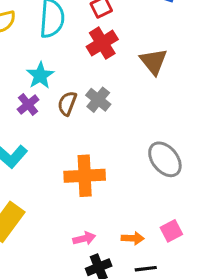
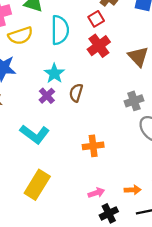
gray cross: (98, 100) -> (134, 101), moved, turned 36
orange cross: (85, 176) -> (93, 146), size x0.7

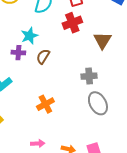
purple cross: (47, 96) -> (18, 53), turned 32
orange cross: (93, 146) -> (45, 104), turned -36

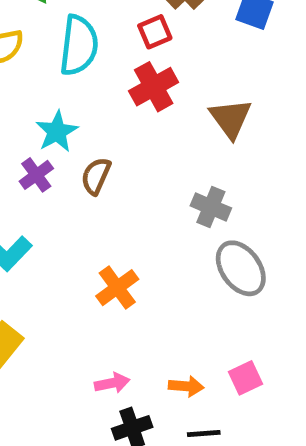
purple cross: (18, 53) -> (36, 175), turned -32
gray cross: (89, 76) -> (211, 207), turned 35

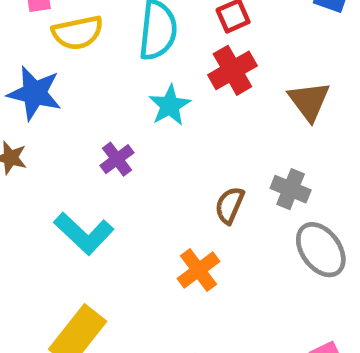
cyan star: (57, 132) -> (170, 105), moved
brown semicircle: (96, 176) -> (230, 205), moved

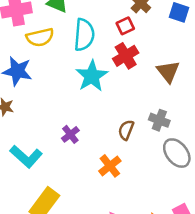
cyan star: (170, 105) -> (92, 76), size x1.4
purple cross: (117, 159) -> (70, 134), moved
cyan L-shape: (84, 233) -> (26, 156), moved

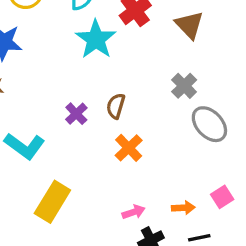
gray cross: (159, 120) -> (184, 86), turned 30
brown semicircle: (126, 130) -> (116, 106), moved

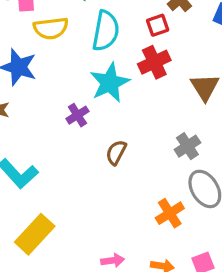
purple cross: (76, 114) -> (77, 115), moved
orange cross: (129, 148) -> (170, 213), moved

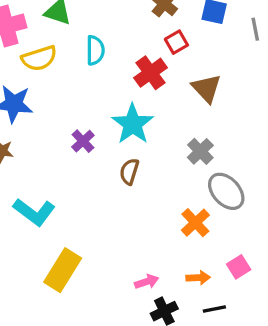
red square: (158, 25) -> (176, 42), moved
cyan semicircle: (106, 31) -> (95, 50), size x0.7
cyan star: (110, 83) -> (133, 124), moved

